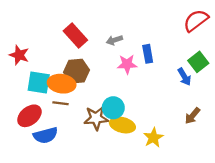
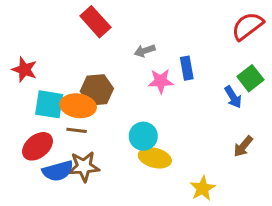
red rectangle: (75, 35) -> (95, 22), moved
brown star: (96, 118) -> (84, 167), moved
yellow star: (153, 138) -> (203, 188), moved

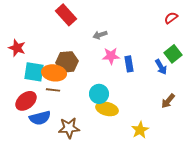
red semicircle: (248, 26) -> (171, 18), size x0.6
blue rectangle: (187, 68) -> (129, 64), moved
brown star: (84, 167) -> (69, 128), moved

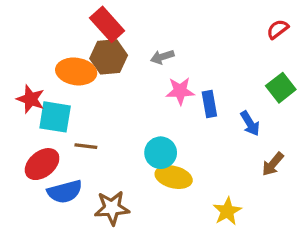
red star: (17, 48) -> (31, 99), moved
brown hexagon: (67, 62) -> (109, 57), moved
blue arrow: (161, 67) -> (250, 123), moved
orange ellipse: (54, 73) -> (76, 71), moved

